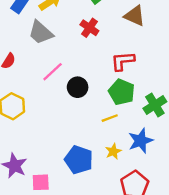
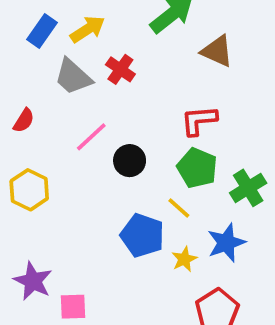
red cross: (89, 28) -> (120, 69), moved
yellow line: (110, 118) -> (179, 208), turned 63
blue pentagon: (79, 160) -> (142, 235), moved

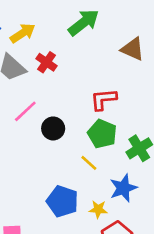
brown triangle: (217, 51) -> (133, 49), moved
blue pentagon: (142, 235) -> (62, 201), moved
yellow star: (184, 259) -> (98, 209), moved, turned 30

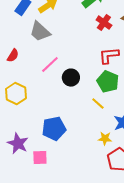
red cross: (47, 62) -> (104, 23), moved
blue pentagon: (62, 201) -> (54, 129), moved, turned -30

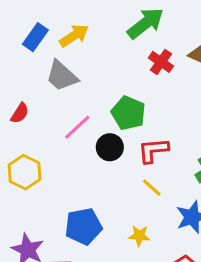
red L-shape: (109, 56) -> (153, 150), moved
green pentagon: (108, 82) -> (128, 113), moved
yellow star: (105, 139) -> (139, 236), moved

